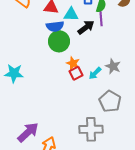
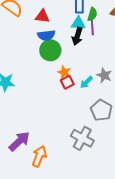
cyan triangle: (71, 14) -> (78, 23), moved
black arrow: (86, 27) -> (77, 36), turned 144
gray cross: (91, 129) -> (82, 138), turned 30

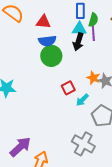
orange star: (64, 72) -> (93, 78), moved
cyan arrow: (86, 82) -> (82, 100), moved

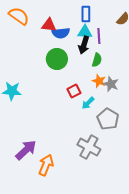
green semicircle: (93, 20) -> (97, 60), moved
blue semicircle: (47, 41) -> (61, 33), moved

